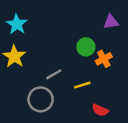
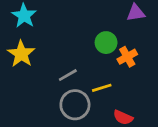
gray circle: (41, 99) -> (75, 105), moved

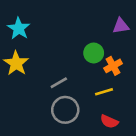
yellow line: (102, 88) -> (104, 92), moved

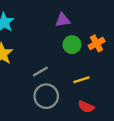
purple triangle: (121, 26) -> (63, 20), moved
orange cross: (113, 66) -> (97, 43), moved

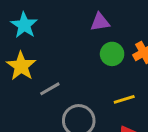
gray line: (40, 72) -> (50, 89), moved

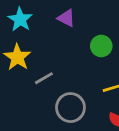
purple triangle: (100, 22) -> (66, 18), moved, turned 36

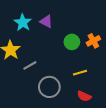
cyan star: (20, 19) -> (23, 22), moved

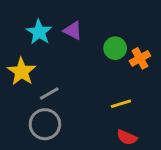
green circle: (72, 42) -> (115, 48), moved
gray circle: (49, 87) -> (45, 124), moved

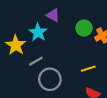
cyan star: (39, 32) -> (38, 32), moved
gray circle: (45, 124) -> (50, 79), moved

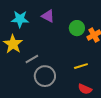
cyan star: (38, 32) -> (20, 19), moved, turned -30

